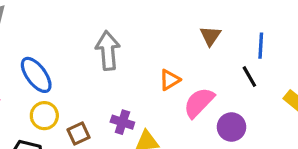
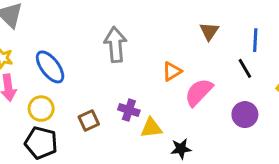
yellow circle: (44, 116) -> (41, 109), moved
purple circle: (231, 127) -> (245, 115), moved

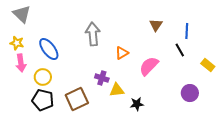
orange triangle: (172, 71) -> (122, 53), moved
purple circle: (245, 115) -> (190, 93), moved
brown square: (89, 120) -> (77, 99), moved, size x1.6

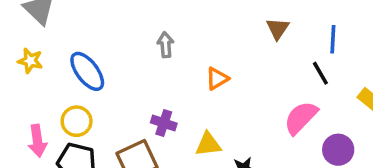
gray arrow: (93, 34) -> (166, 45), size x0.6
pink arrow: (21, 63) -> (37, 141), moved
pink semicircle: (149, 66) -> (301, 118), moved
purple cross: (102, 78) -> (164, 123), moved

